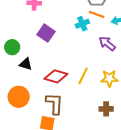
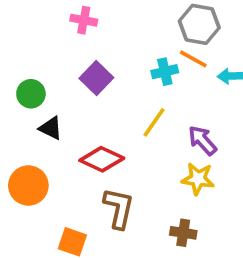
purple arrow: (107, 44) -> (202, 140), moved
yellow line: (83, 76) -> (154, 122), moved
brown L-shape: (54, 104) -> (119, 208), moved

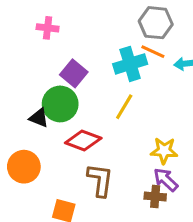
pink cross: (84, 20) -> (48, 28), moved
cyan cross: (165, 72) -> (130, 64), size x1.5
green circle: (31, 94) -> (60, 104), moved, size x1.5
purple arrow: (202, 140) -> (166, 180), moved

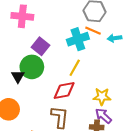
pink cross: (48, 28) -> (22, 16), size x1.5
black triangle: (39, 118) -> (18, 76), turned 40
red diamond: (83, 140) -> (64, 90), moved, turned -30

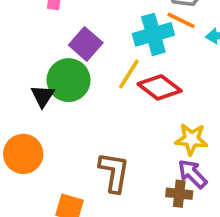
yellow line: (75, 68) -> (129, 74), moved
red diamond: (64, 90) -> (160, 87), moved, turned 45

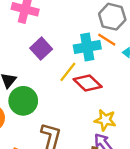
green circle: (69, 80) -> (23, 101), moved

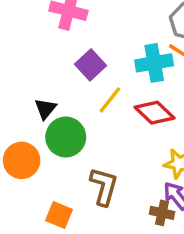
yellow line: (68, 72) -> (110, 100), moved

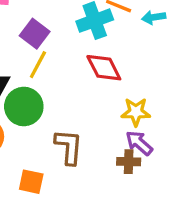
yellow line: (110, 100) -> (38, 65), moved
red diamond: (155, 113) -> (104, 68), turned 30

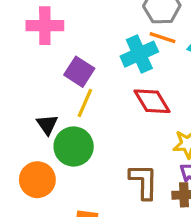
brown L-shape: (69, 147) -> (144, 181), moved

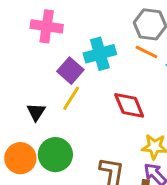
cyan cross: (139, 54) -> (100, 54), moved
green circle: (74, 147) -> (55, 155), moved

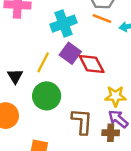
purple square: (70, 71) -> (70, 53), moved
green circle: (55, 155) -> (47, 96), moved

